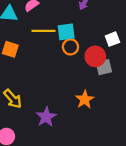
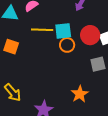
red circle: (95, 56) -> (90, 35), moved

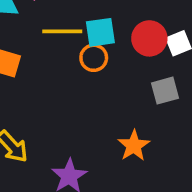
orange circle: (67, 45) -> (94, 58), moved

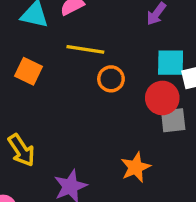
cyan square: (100, 32) -> (171, 63), moved
red circle: (149, 38) -> (162, 98), moved

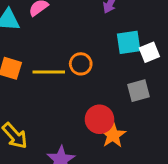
yellow line: (85, 49) -> (49, 72), moved
red circle: (162, 98) -> (99, 119), moved

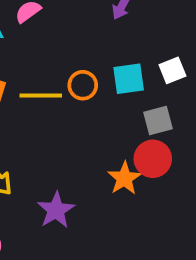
cyan square: (129, 42) -> (129, 79), moved
red circle: (99, 119) -> (153, 159), moved

